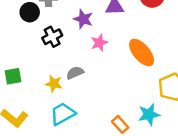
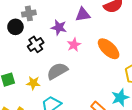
gray semicircle: (75, 73) -> (57, 71), size x1.5
yellow star: (54, 84) -> (33, 83), moved

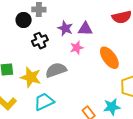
purple triangle: (83, 15) -> (85, 29), moved
yellow star: (33, 83) -> (31, 77), size x1.5

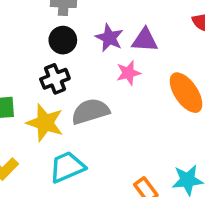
black circle: (24, 20) -> (63, 40), moved
black cross: (40, 41) -> (55, 79), moved

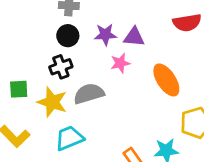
purple star: (109, 38) -> (105, 35), turned -30

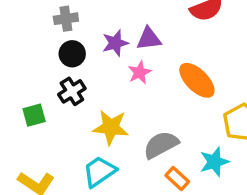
green square: (19, 89) -> (34, 115), moved
gray semicircle: (89, 94) -> (161, 145), moved
yellow star: (52, 102) -> (111, 127), moved

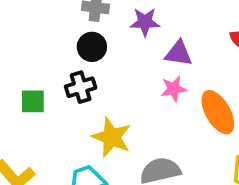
purple star: (115, 43) -> (145, 22), moved
pink star: (140, 72) -> (174, 89), moved

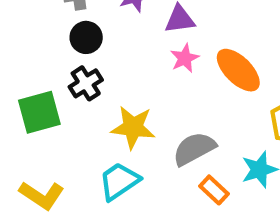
green square: (33, 101) -> (39, 112), size x1.5

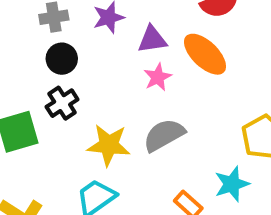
orange ellipse: (238, 70) -> (205, 54), moved
gray semicircle: (194, 149) -> (164, 135), moved

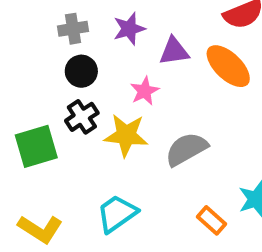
pink star: (158, 77) -> (145, 91), moved
yellow star: (109, 145) -> (126, 135), moved

